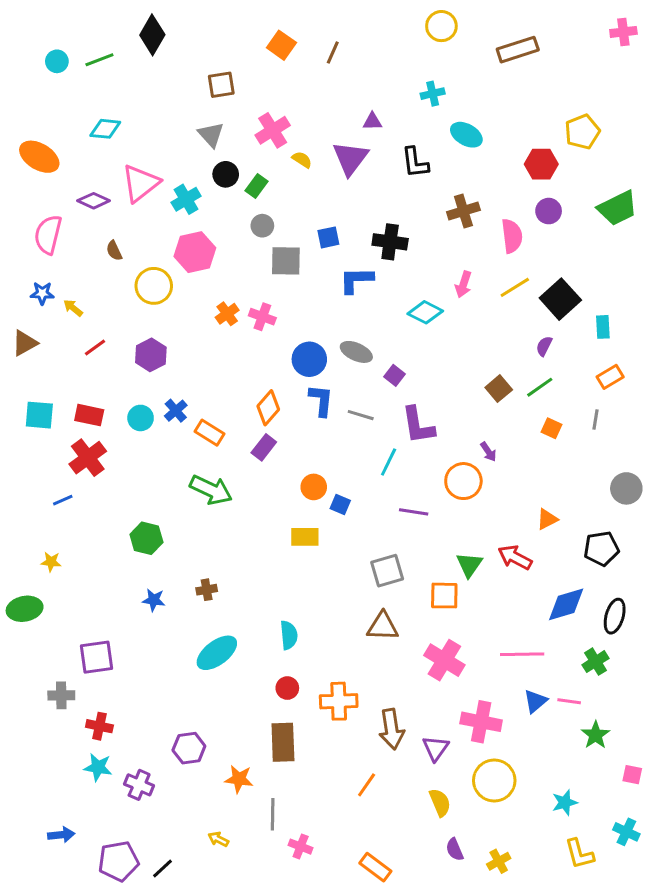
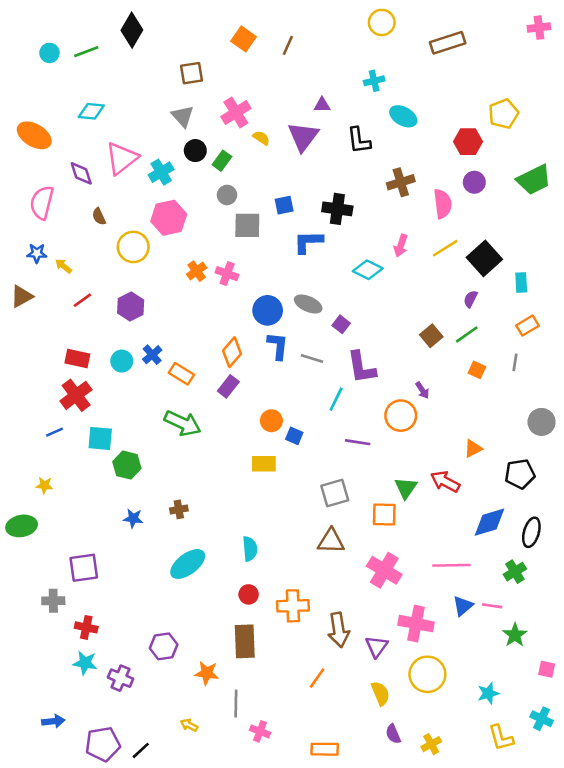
purple diamond: (94, 201) -> (81, 173), turned 48
cyan square: (39, 415) -> (100, 438), moved
orange rectangle: (375, 867) -> (325, 749), turned -36

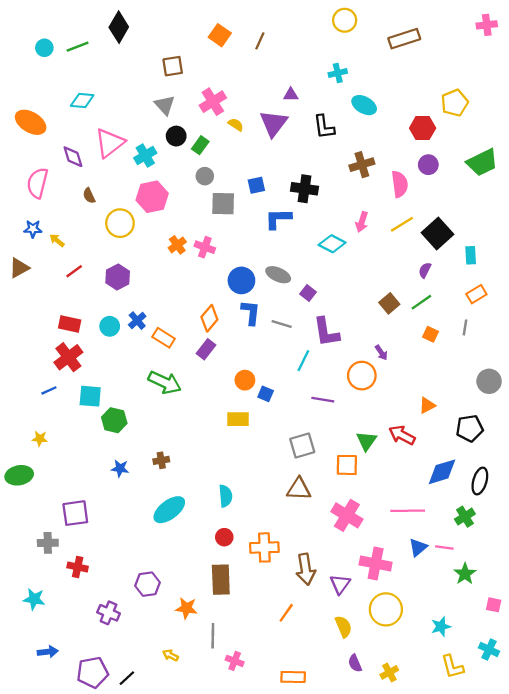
cyan star: (85, 663) -> (34, 599), moved

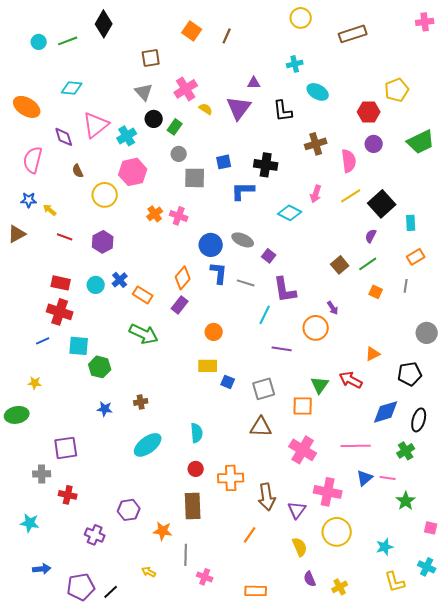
red line: (74, 271) -> (65, 237), turned 56
red cross: (68, 357) -> (60, 312), turned -35
blue square: (266, 394) -> (228, 382), moved

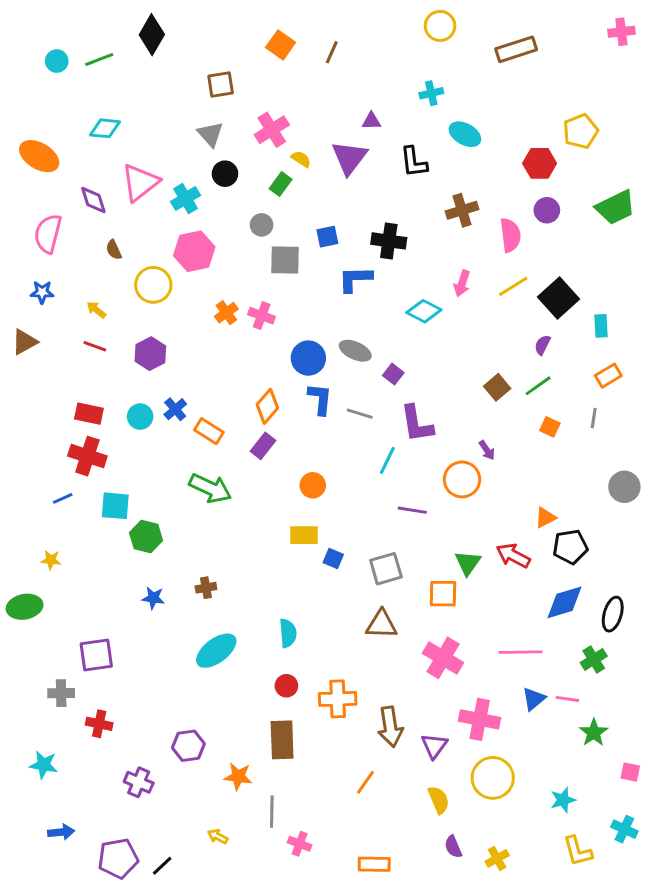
green rectangle: (175, 127) -> (281, 184), moved
yellow arrow: (50, 210) -> (96, 310), moved
black pentagon: (410, 374) -> (570, 547), moved

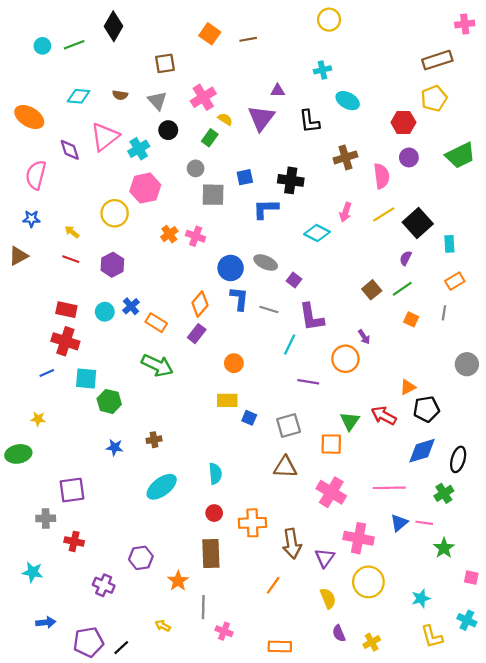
brown rectangle: (516, 49) -> (437, 60), moved
brown line: (332, 52) -> (248, 39), turned 56
brown semicircle: (114, 250) -> (120, 95), moved, turned -56
orange star: (238, 776) -> (178, 581), turned 30

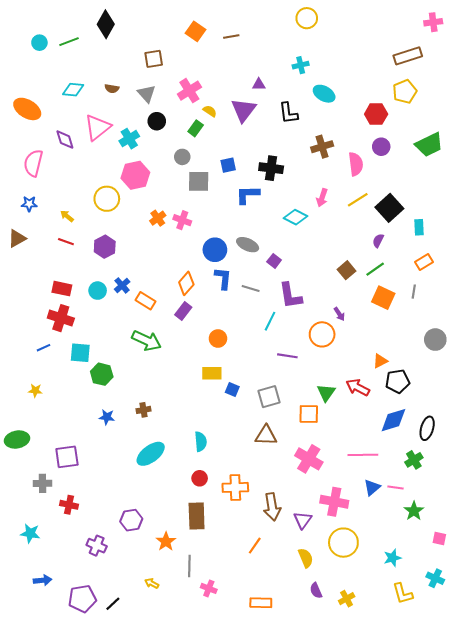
orange square: (411, 319) -> (383, 298), size x1.6
green ellipse: (18, 454) -> (17, 440), moved

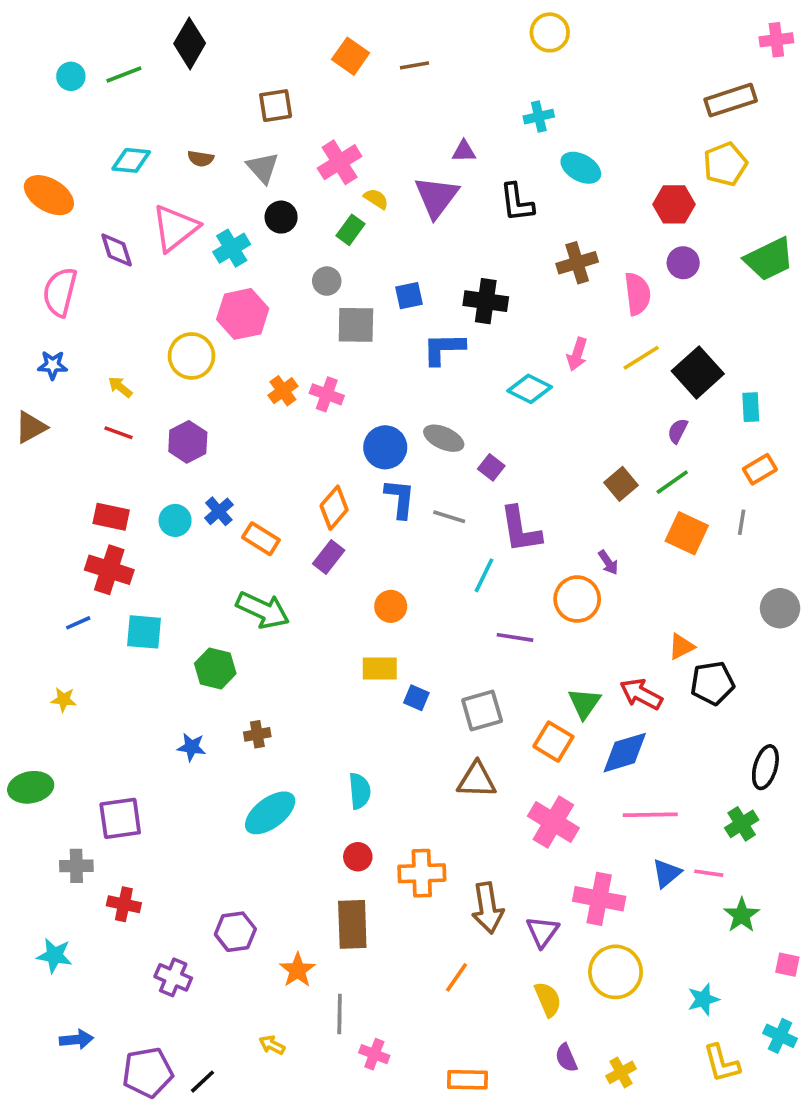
green hexagon: (102, 374) -> (215, 668), moved
orange square: (309, 414) -> (553, 742), turned 30
blue diamond: (393, 420) -> (625, 753), moved

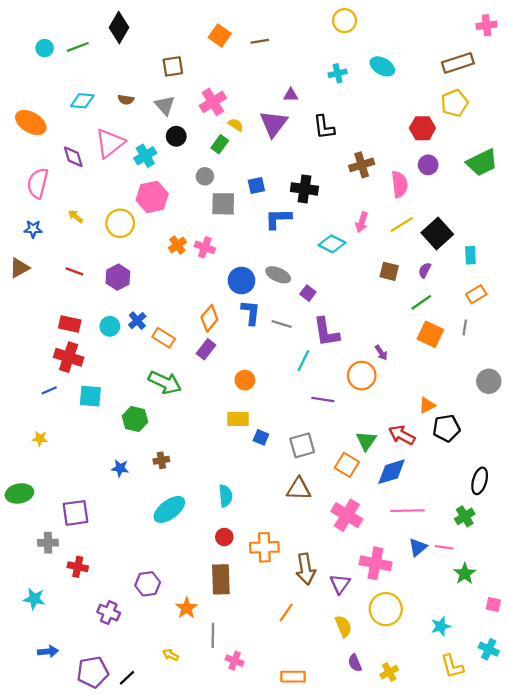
cyan ellipse: (581, 168) -> (382, 66), moved
yellow arrow: (120, 387) -> (75, 216), moved
brown square: (621, 484) -> (389, 271), moved, turned -36

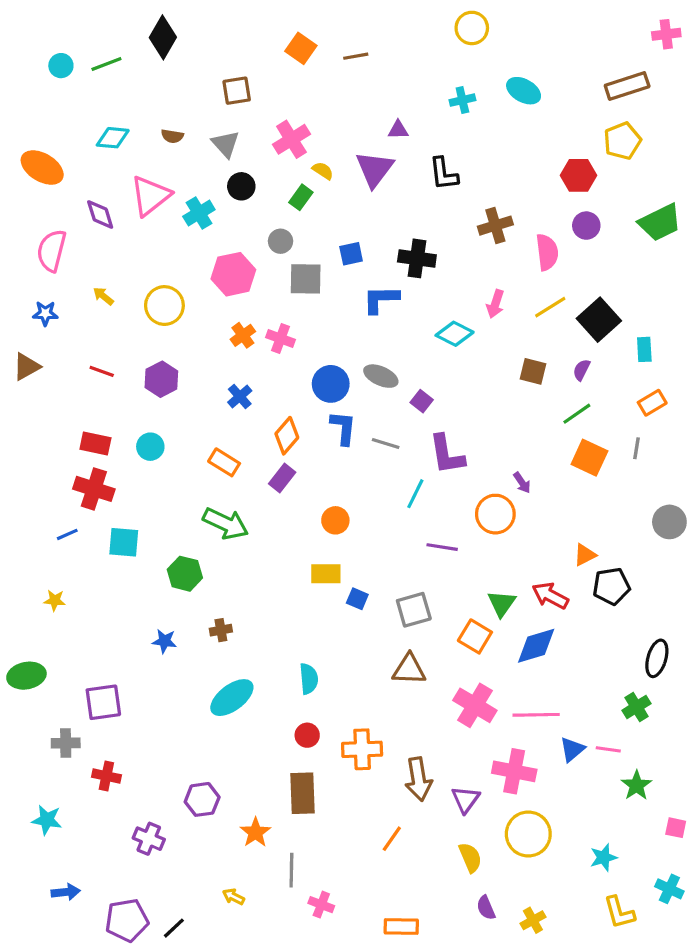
pink hexagon: (152, 197) -> (233, 274), moved
blue cross: (137, 321) -> (240, 396), moved
pink line: (408, 511) -> (536, 715), moved

